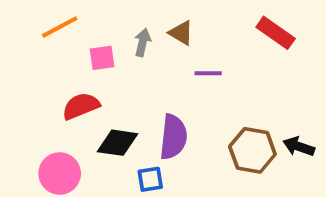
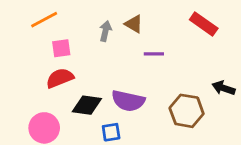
pink square: (102, 58) -> (61, 48), moved
purple semicircle: (173, 137) -> (128, 101), turned 96
black arrow: (299, 147) -> (224, 88), moved

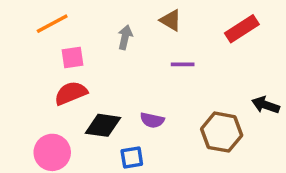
brown triangle: (134, 24) -> (171, 20), moved
red rectangle: (204, 24) -> (242, 29), turned -68
purple semicircle: (128, 101) -> (152, 120), size x0.6

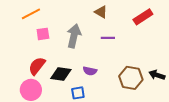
gray arrow: (125, 37) -> (74, 36), moved, size x1.6
red semicircle: (71, 93) -> (37, 66), moved, turned -30
black arrow: (266, 105) -> (157, 75), moved

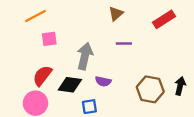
brown triangle: (101, 12) -> (116, 14), turned 48
gray arrow: (74, 36) -> (85, 56), moved
black arrow: (157, 75) -> (180, 86), turned 84

